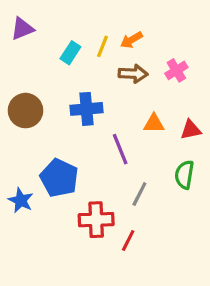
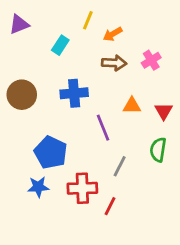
yellow line: (103, 46) -> (88, 20), moved
red triangle: (191, 130) -> (164, 111), turned -48
blue star: (21, 200) -> (38, 187), moved, turned -30

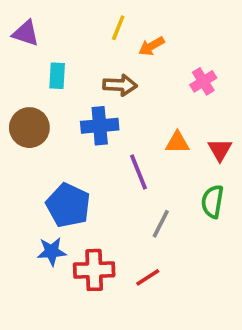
purple triangle: (19, 24) -> (26, 33), turned 40
cyan rectangle: (60, 45) -> (57, 76), moved, turned -30
brown arrow: (114, 63) -> (120, 85), moved
red cross: (82, 188) -> (94, 270), moved
red line: (110, 206) -> (148, 277), turned 30

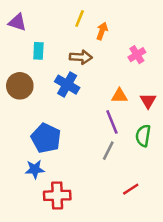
orange arrow: (151, 46) -> (102, 31), turned 140
blue cross: (100, 126) -> (67, 85), turned 35
purple line: (138, 172) -> (112, 122), moved
red cross: (94, 270) -> (57, 195), moved
red line: (148, 277) -> (131, 189), moved

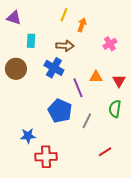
purple line: (112, 122) -> (78, 88), moved
blue pentagon: (46, 138) -> (60, 111), moved

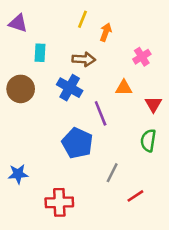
orange triangle: (96, 77) -> (124, 88), moved
gray line: (87, 121) -> (112, 173), moved
blue star: (28, 136) -> (18, 174), moved

